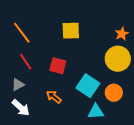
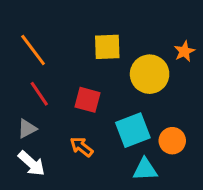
yellow circle: (118, 59) -> (150, 74), moved
cyan square: (88, 86) -> (133, 130), turned 35

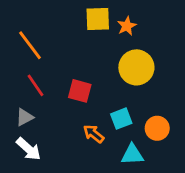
yellow square: (107, 47) -> (98, 19), moved
orange star: (184, 51) -> (127, 26), moved
cyan square: (133, 130) -> (121, 119), size x0.7
orange arrow: (82, 147) -> (94, 134), moved

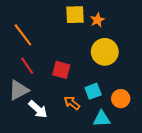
gray triangle: (24, 117) -> (19, 90), size x1.5
white arrow: (29, 149) -> (38, 109), moved

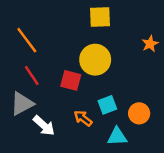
yellow square: (75, 15) -> (100, 17), moved
orange star: (97, 20) -> (150, 44), moved
yellow circle: (105, 52) -> (95, 60), moved

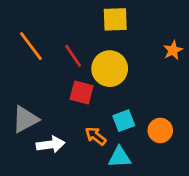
red line: (32, 76) -> (73, 56), moved
white arrow: (44, 126) -> (51, 145), turned -50
cyan triangle: (117, 137) -> (119, 157), moved

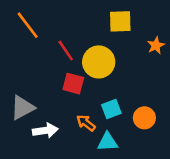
yellow square: (115, 19) -> (120, 21), moved
orange line: (31, 46) -> (28, 25), moved

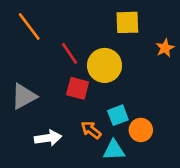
gray triangle: (23, 108) -> (24, 96), moved
orange circle: (144, 118) -> (141, 130), moved

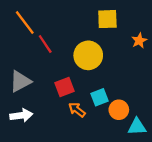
red line: (70, 53) -> (45, 44), moved
red square: (78, 88) -> (64, 87), moved, turned -36
white arrow: (48, 138) -> (21, 115), moved
cyan triangle: (114, 150) -> (137, 127), moved

